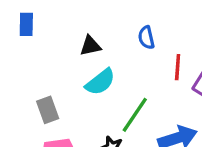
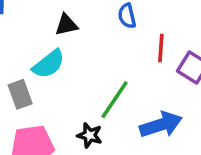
cyan semicircle: (100, 82) -> (49, 64), moved

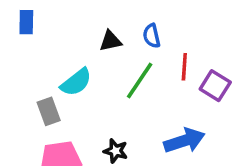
black triangle: (66, 25) -> (110, 41), moved
green line: (115, 100) -> (140, 80), moved

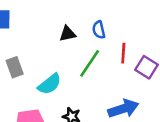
cyan semicircle: (76, 82) -> (50, 84), moved
gray rectangle: (49, 111) -> (15, 67), moved

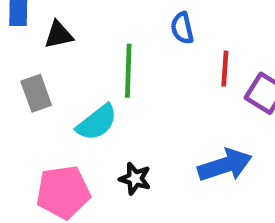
black triangle: (68, 34) -> (59, 35), moved
green line: (90, 63) -> (128, 71), moved, turned -32

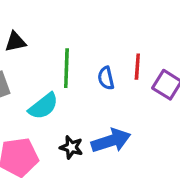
blue semicircle: (182, 28) -> (106, 78), moved
blue arrow: (225, 165) -> (111, 141), moved

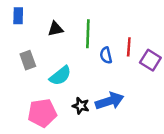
black triangle: (15, 42) -> (55, 29), moved
green line: (66, 68) -> (88, 34), moved

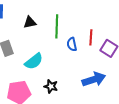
blue arrow: (110, 101) -> (94, 79), moved

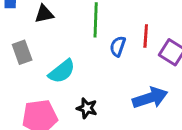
black triangle: (30, 22) -> (44, 14), moved
blue semicircle: (72, 44) -> (118, 46), turned 32

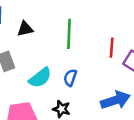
blue semicircle: (118, 46) -> (70, 78), moved

